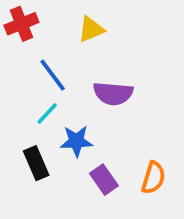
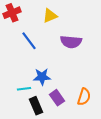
purple semicircle: (113, 93) -> (71, 42), moved
cyan line: (47, 114) -> (24, 89), moved, turned 40
black rectangle: (36, 163) -> (36, 106), moved

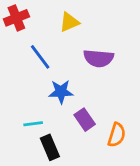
blue star: (42, 77) -> (61, 92), moved
purple rectangle: (57, 98) -> (85, 120), moved

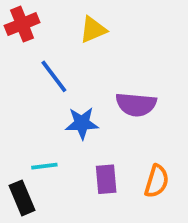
purple semicircle: (99, 58) -> (136, 104), moved
purple rectangle: (85, 120) -> (106, 179), moved, turned 30
black rectangle: (50, 147) -> (22, 198), moved

